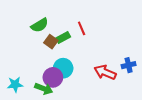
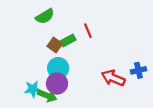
green semicircle: (40, 25) -> (45, 16), moved
cyan circle: (63, 68) -> (58, 68), moved
cyan star: (15, 85) -> (33, 89), moved

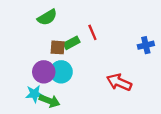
brown square: (55, 45) -> (58, 47), turned -32
blue cross: (138, 70) -> (146, 45), moved
purple circle: (57, 84) -> (44, 72), moved

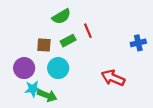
green semicircle: (47, 17) -> (61, 16), moved
brown square: (58, 47) -> (44, 45), moved
purple circle: (44, 72) -> (24, 68), moved

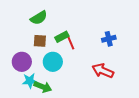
green semicircle: (61, 16) -> (39, 18), moved
red line: (88, 31) -> (71, 43), moved
blue cross: (138, 43) -> (109, 39), moved

